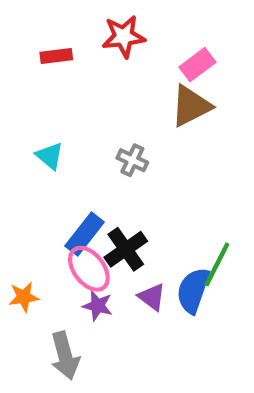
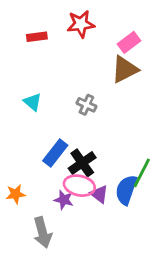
pink ellipse: (89, 269) -> (79, 186), moved, turned -40

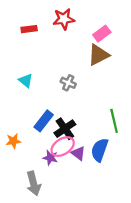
green line: (142, 173) -> (114, 121), moved, turned -40
pink ellipse: (79, 186) -> (63, 147), turned -45
orange star: (16, 194) -> (13, 141), moved

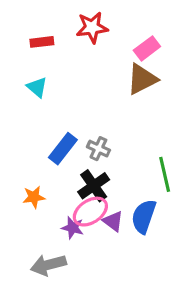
cyan triangle: (26, 81) -> (37, 87), moved
gray cross: (68, 83) -> (98, 149), moved
blue rectangle: (44, 121) -> (63, 149), moved
orange star: (13, 141) -> (34, 197), moved
gray arrow: (34, 183) -> (48, 265), turned 90

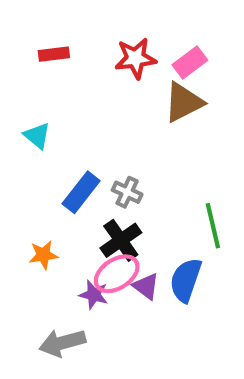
red star: (92, 27) -> (135, 58), moved
cyan triangle: (37, 87) -> (37, 136), moved

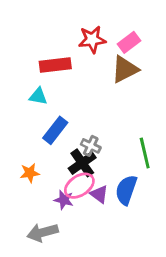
red rectangle: (54, 54) -> (55, 65), moved, size x1.5
cyan triangle: (37, 136) -> (38, 96), moved, turned -30
gray cross: (127, 192) -> (91, 146), moved

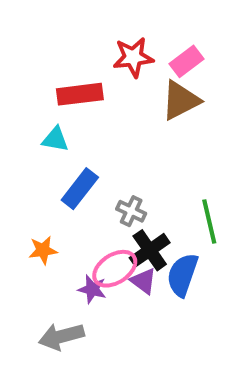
black cross: (82, 163) -> (150, 250), moved

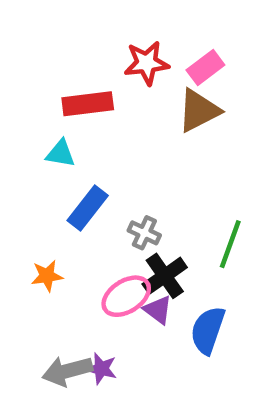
green line: (209, 221) -> (230, 244), turned 33
blue semicircle: (182, 275) -> (208, 330), moved
purple star: (92, 289) -> (101, 369), moved

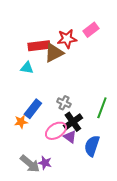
red star: (147, 63) -> (67, 39), moved
brown triangle: (199, 111) -> (54, 53), moved
blue rectangle: (88, 208) -> (33, 109), moved
gray arrow: (67, 371) -> (30, 164), turned -125

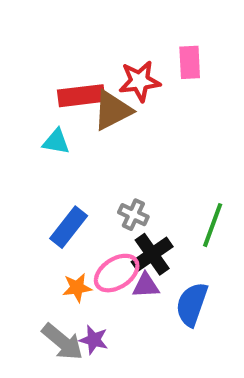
pink rectangle: (91, 30) -> (190, 62), turned -56
orange star: (21, 122) -> (77, 288), moved
purple triangle: (70, 137) -> (146, 286), turned -40

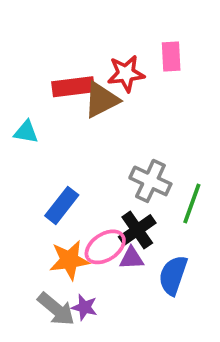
cyan triangle: (56, 142) -> (26, 132), moved
gray cross: (133, 215) -> (150, 181), moved, size x1.5
orange star: (77, 288) -> (69, 260), size x1.5

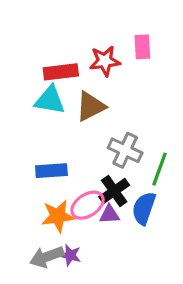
brown triangle: (101, 100) -> (91, 106), moved
cyan triangle: (26, 132) -> (50, 100), moved, size x1.5
blue rectangle: (62, 205) -> (51, 171), turned 48
blue semicircle: (173, 275) -> (144, 208), moved
gray arrow: (56, 309) -> (47, 257), turned 120

